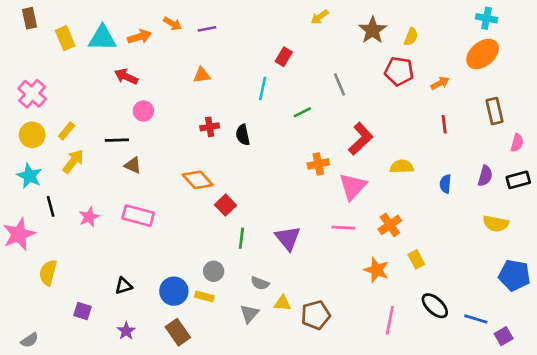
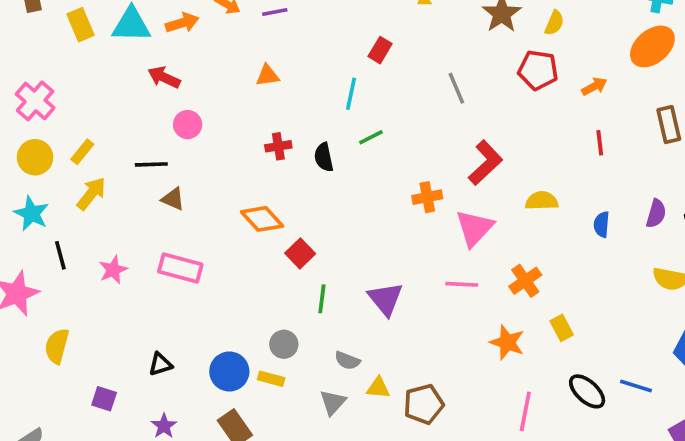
green line: (302, 112) -> (371, 137), moved
blue line: (476, 319) -> (636, 386), moved

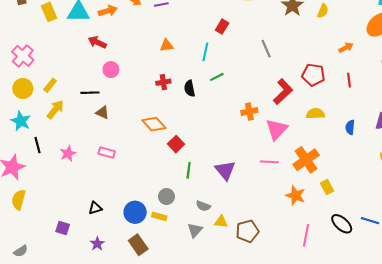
red pentagon: (538, 70) -> (313, 75), moved
orange triangle: (267, 76) -> (167, 45), moved
pink rectangle: (180, 268) -> (107, 152), size x0.7
orange cross: (525, 281) -> (306, 160), size x1.4
yellow semicircle: (57, 346) -> (19, 200), moved

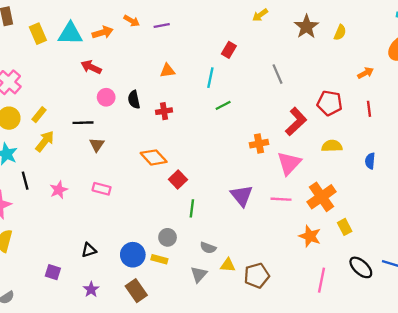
black semicircle: (190, 88) -> (134, 100), moved
brown triangle: (103, 113) -> (97, 145), turned 40
purple triangle: (225, 170) -> (242, 196), moved

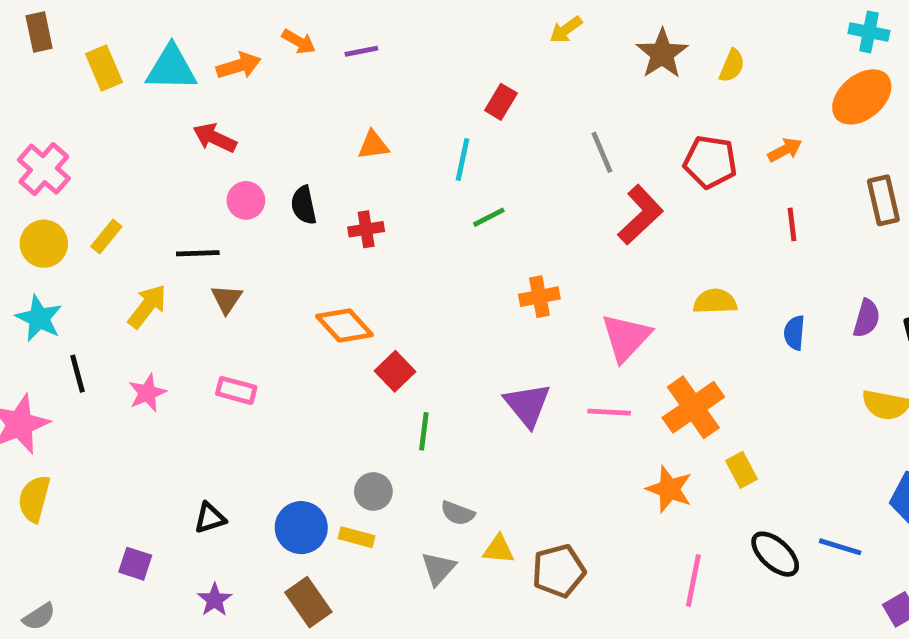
red pentagon: (330, 103) -> (710, 162), moved
red L-shape: (296, 122) -> (640, 215), moved
yellow arrow: (45, 141) -> (147, 306), moved
orange cross: (259, 144) -> (539, 297), moved

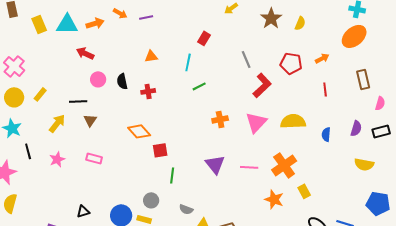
yellow semicircle: (715, 301) -> (293, 121), size x1.4
pink triangle: (626, 338) -> (256, 122), moved
red square: (395, 371) -> (160, 150), turned 35

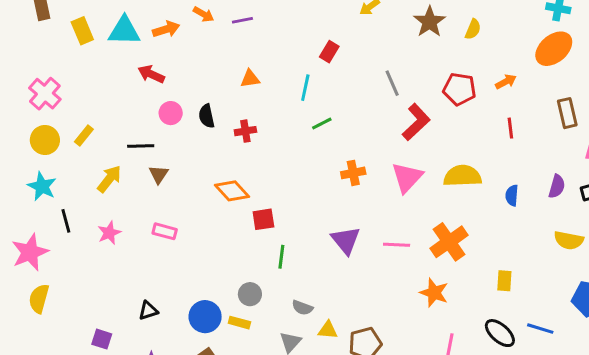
yellow rectangle: (304, 191) -> (504, 281), moved, turned 32

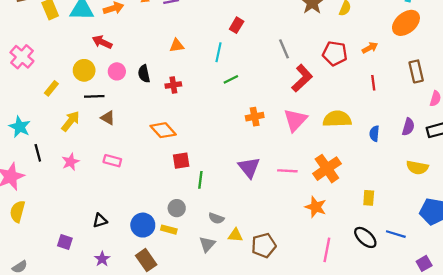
yellow circle: (45, 140) -> (84, 70), moved
brown triangle: (159, 174) -> (108, 118), turned -35
red square: (263, 219) -> (181, 161), moved

